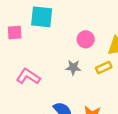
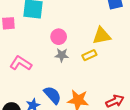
pink circle: (86, 39) -> (59, 37), moved

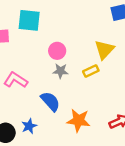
yellow triangle: (102, 36) -> (104, 50), turned -36
blue semicircle: (52, 95) -> (50, 101), moved

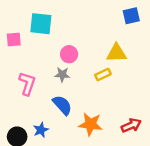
yellow triangle: (104, 50) -> (116, 53), turned 45
gray star: (61, 71) -> (62, 75), moved
pink L-shape: (16, 80) -> (27, 84), turned 75

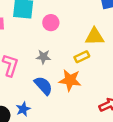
pink circle: (69, 54) -> (51, 23), moved
orange star: (91, 124) -> (70, 80), moved

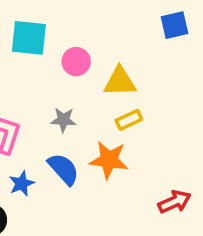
yellow triangle: (95, 36) -> (120, 82), moved
blue star: (23, 109) -> (22, 184), moved

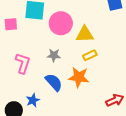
pink circle: (76, 62) -> (61, 23), size x1.5
blue star: (22, 184) -> (33, 100), moved

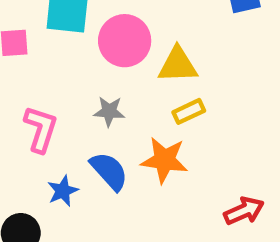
blue star: (33, 100) -> (63, 191), moved

